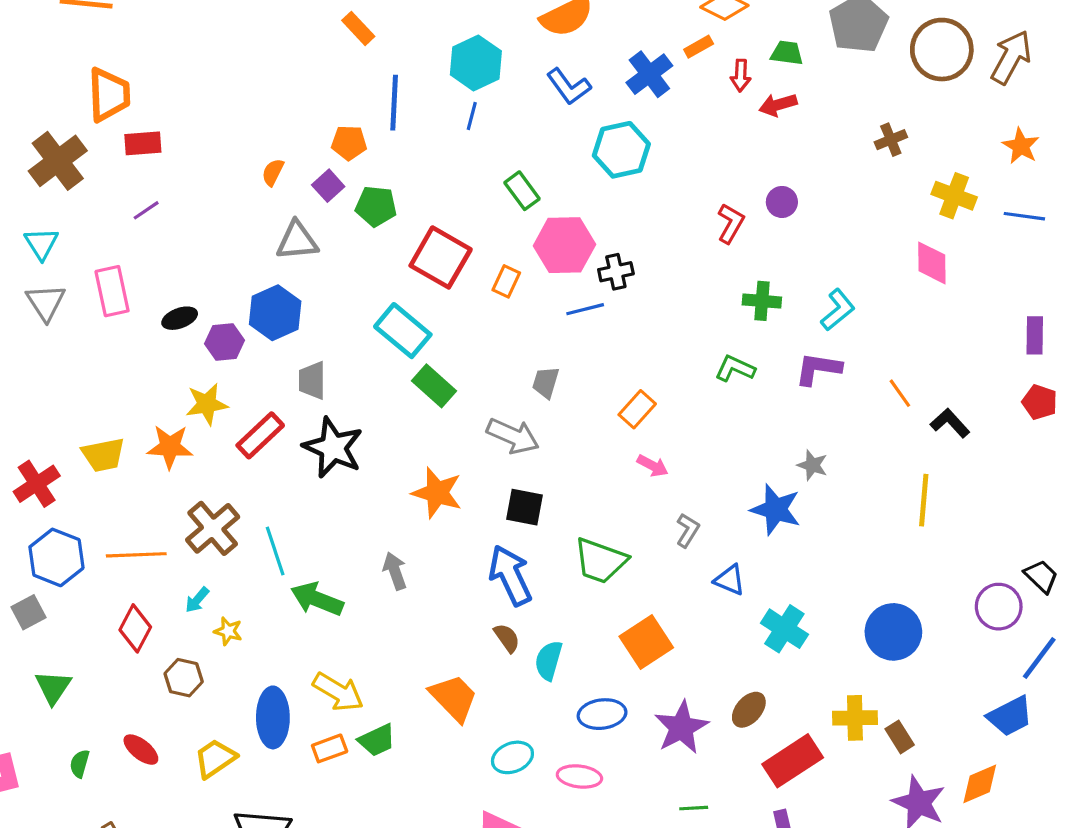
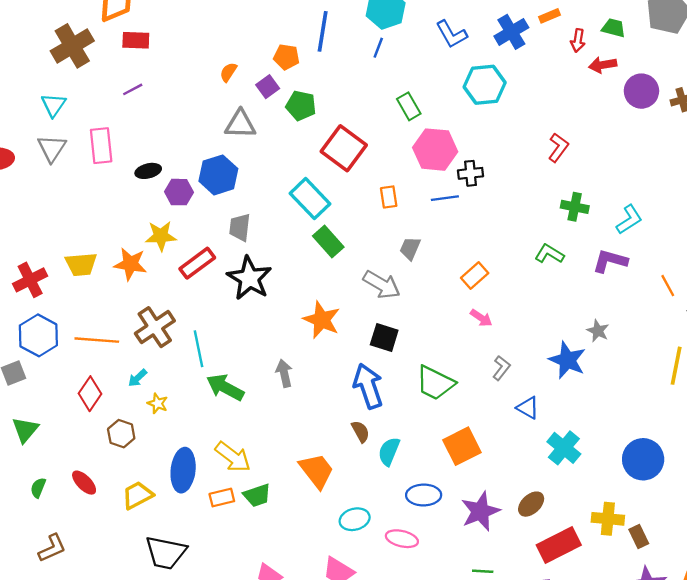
purple circle: (782, 202) -> (641, 91), moved, size x1.5
orange rectangle: (506, 281) -> (389, 197), moved, turned -40

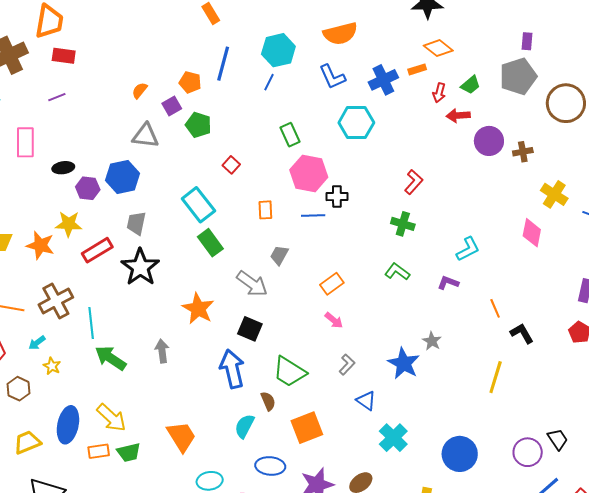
green trapezoid: (614, 28) -> (471, 85), turned 120
red square: (344, 148) -> (231, 165), size x0.5
green cross: (575, 207) -> (403, 224), moved
purple L-shape: (610, 261) -> (448, 283), size x0.7
brown semicircle: (360, 432) -> (268, 401), moved

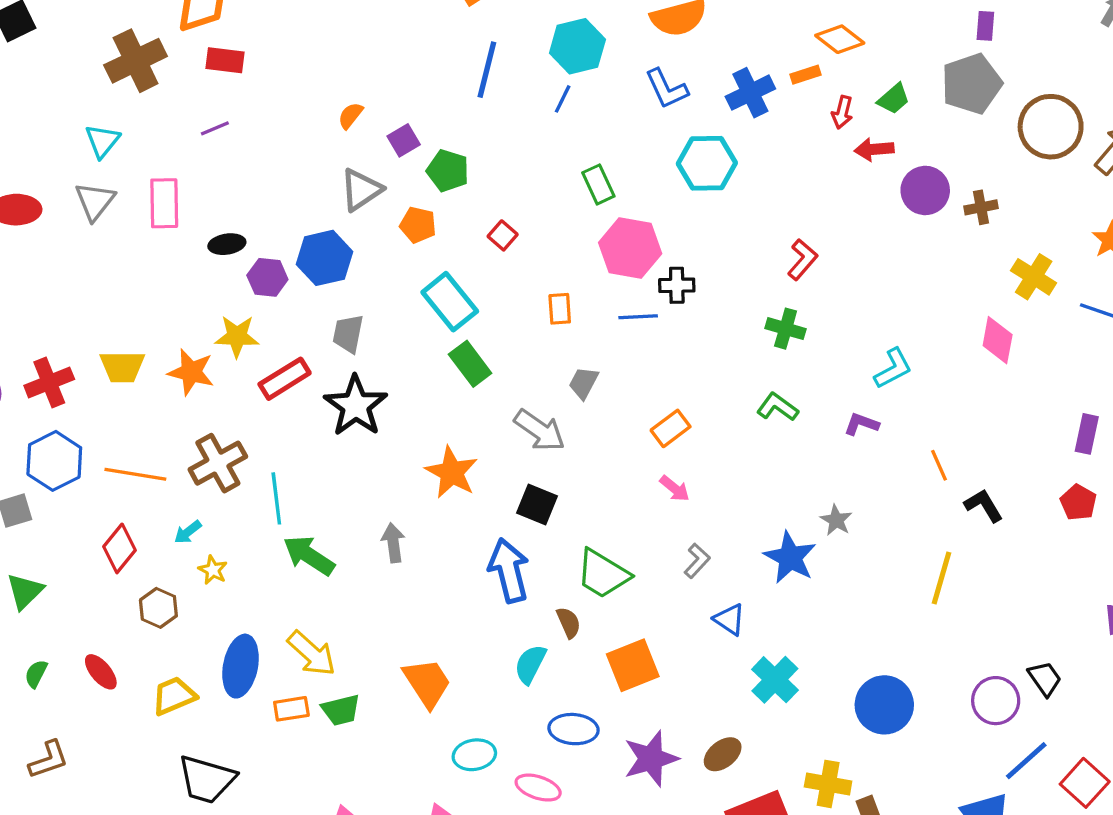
orange pentagon: (190, 82) -> (418, 225), moved
gray triangle: (145, 136) -> (361, 190), turned -40

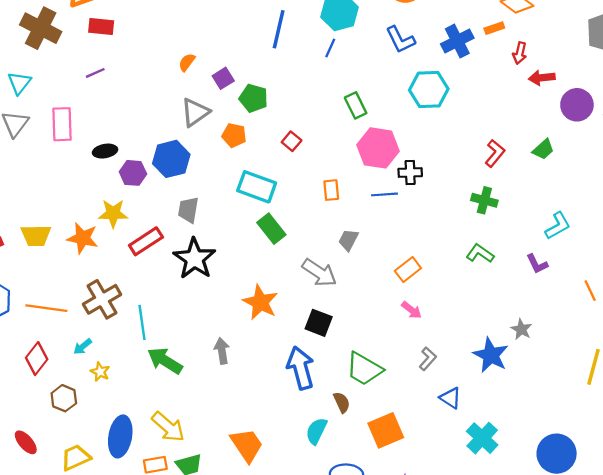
brown cross: (136, 61) -> (41, 28), turned -36
green trapezoid: (894, 99) -> (543, 149), moved
cyan rectangle: (450, 302) -> (257, 187), turned -30
purple L-shape: (861, 424) -> (537, 264), turned -135

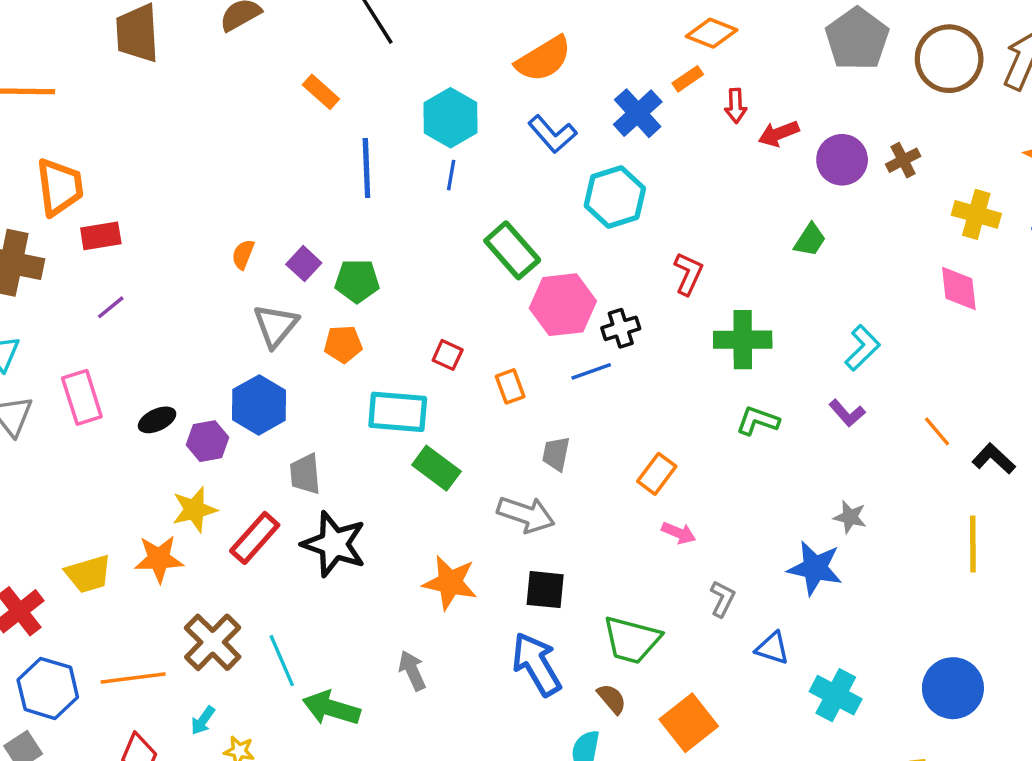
green rectangle: (356, 105) -> (512, 250), size x1.4
red square: (292, 141) -> (448, 355), moved
red L-shape: (495, 153) -> (688, 274), moved
green cross: (484, 200) -> (743, 340), size x1.4

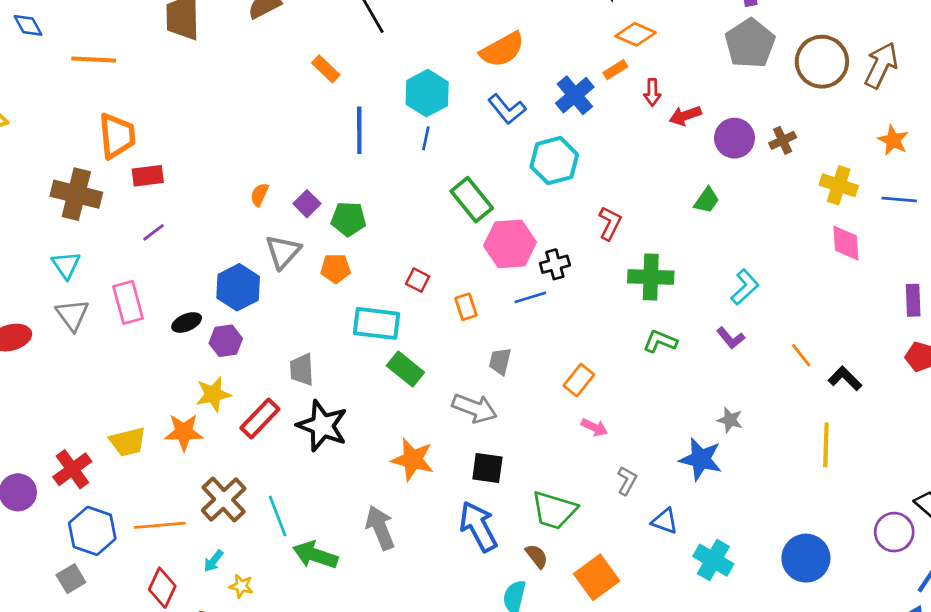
pink diamond: (959, 289) -> (846, 243), moved
blue hexagon: (259, 405) -> (238, 287), moved
gray arrow: (412, 671) -> (380, 528), size x1.4

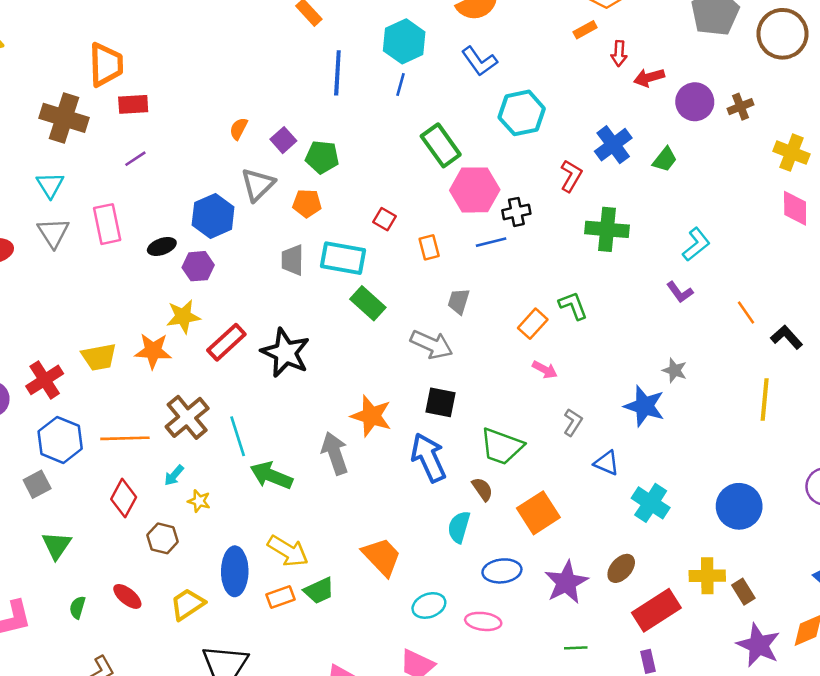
blue cross: (575, 95) -> (613, 145), moved
green L-shape: (660, 341) -> (573, 306), moved, turned 44
gray trapezoid: (302, 370) -> (292, 260), moved
orange star: (413, 460) -> (371, 416), moved

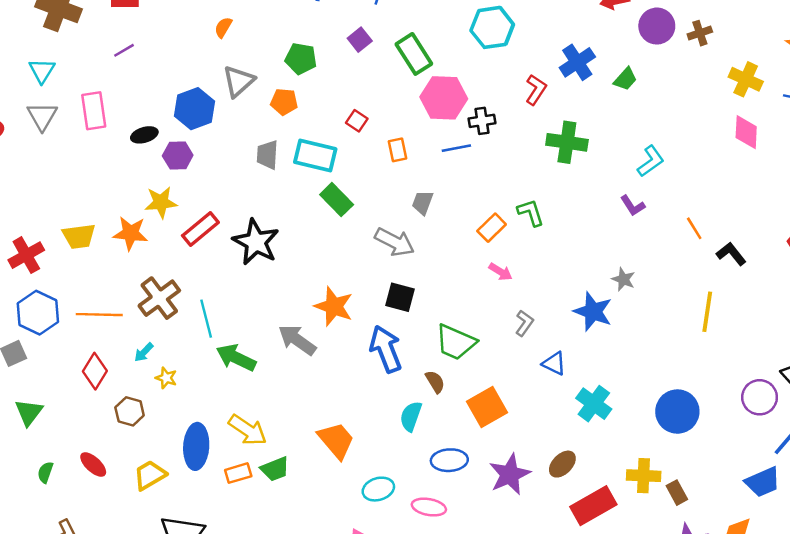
purple square: (283, 140) -> (360, 40), moved
gray arrow: (335, 453) -> (297, 340), turned -39

